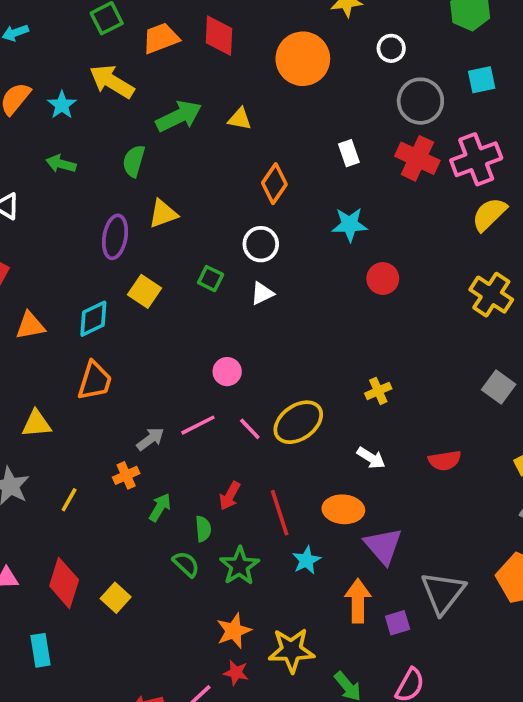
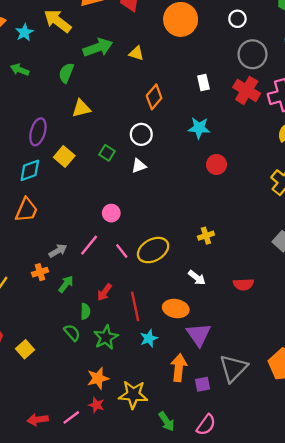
purple ellipse: (115, 237) -> (38, 132), moved
pink line: (198, 425) -> (89, 245), turned -30
green arrow: (160, 507) -> (66, 284), moved

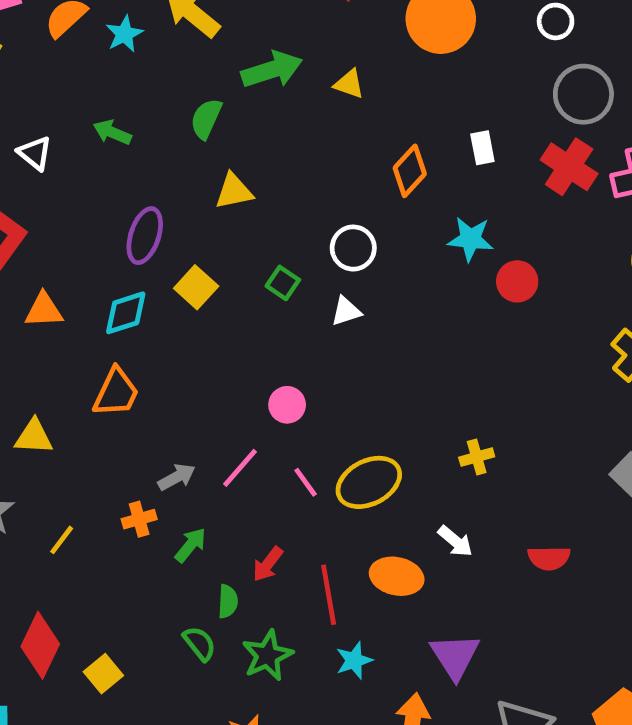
green arrow: (20, 70) -> (112, 132), moved
orange diamond: (154, 97) -> (410, 171), moved
red circle: (216, 164) -> (517, 281), moved
orange ellipse: (176, 309) -> (397, 576), moved

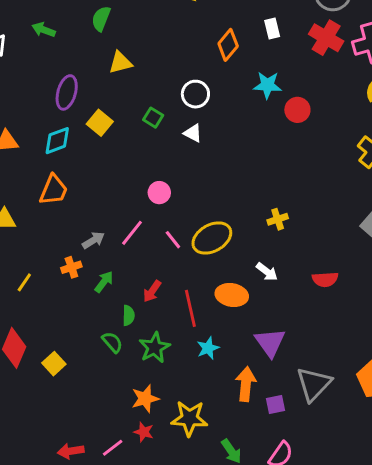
white triangle: (346, 311) -> (193, 133), turned 48

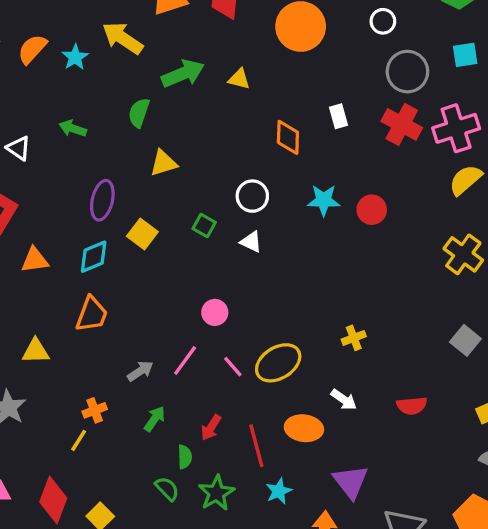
orange diamond: (228, 45) -> (288, 137), turned -36
cyan star: (267, 85) -> (324, 200), moved
orange cross: (71, 267) -> (95, 410), moved
yellow line: (24, 282) -> (79, 440), moved

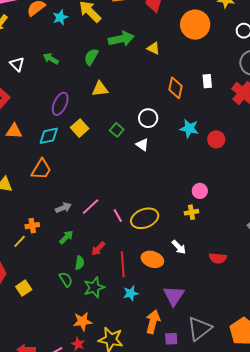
pink circle: (215, 312) -> (200, 191), moved

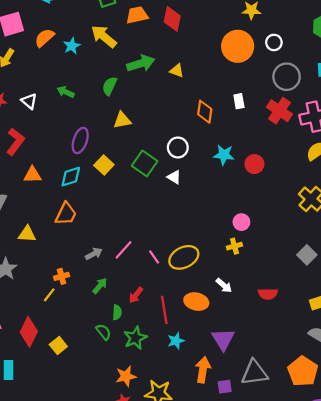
orange circle: (195, 25) -> (238, 46), moved
green square: (117, 130) -> (145, 163), size x1.6
gray triangle: (199, 329) -> (254, 373), turned 36

